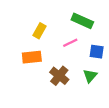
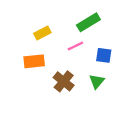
green rectangle: (82, 21) -> (88, 22), turned -55
yellow rectangle: (40, 31) -> (42, 33), turned 32

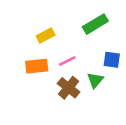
pink line: (75, 46) -> (67, 61), moved
green triangle: (97, 81) -> (95, 80), moved

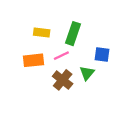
green rectangle: (95, 24) -> (73, 34), moved, turned -40
yellow rectangle: (46, 36) -> (42, 32), turned 35

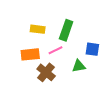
green triangle: (87, 73) -> (79, 66), turned 40
brown cross: (63, 80) -> (46, 72), moved

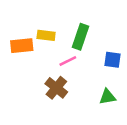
orange rectangle: (30, 54) -> (22, 46), moved
green triangle: (79, 66) -> (107, 97), moved

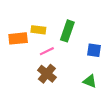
pink line: (68, 61) -> (47, 51), moved
green triangle: (107, 97) -> (90, 81), turned 32

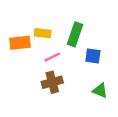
blue square: (94, 50) -> (93, 56), moved
brown cross: (47, 74) -> (52, 82), turned 36

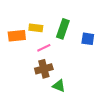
blue square: (93, 56) -> (88, 39), moved
green triangle: (100, 91) -> (59, 86), moved

